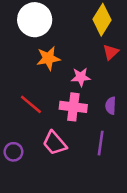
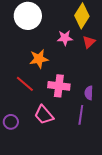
orange star: (48, 58) -> (39, 59), moved
pink star: (81, 77) -> (65, 38), moved
purple semicircle: (111, 106) -> (89, 93), moved

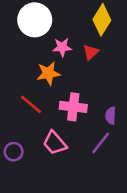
pink star: (65, 38) -> (62, 47), moved
red triangle: (89, 42) -> (91, 52), moved
purple line: (81, 115) -> (101, 143), turned 30

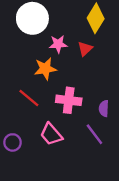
purple line: (101, 143) -> (94, 134), turned -75

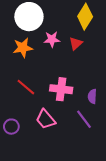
orange star: (45, 69) -> (23, 48), moved

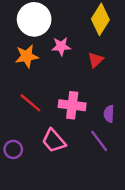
red triangle: (76, 44) -> (95, 60), moved

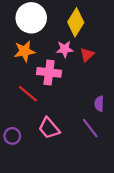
yellow diamond: (100, 19) -> (76, 22), moved
pink star: (61, 46) -> (65, 49), moved
pink cross: (72, 105) -> (49, 72), moved

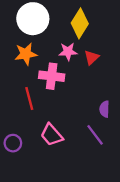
red line: (28, 94) -> (29, 98), turned 35

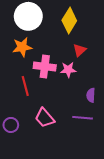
pink star: (68, 52) -> (68, 70), moved
purple line: (95, 135) -> (83, 118), turned -48

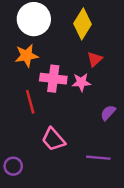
purple semicircle: (91, 95) -> (108, 113), turned 40
purple line: (83, 118) -> (98, 158), moved
purple circle: (11, 125) -> (13, 166), moved

